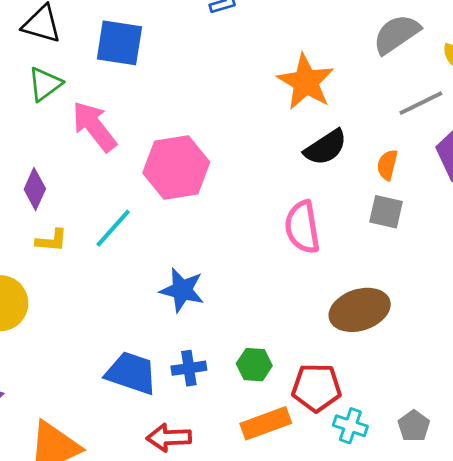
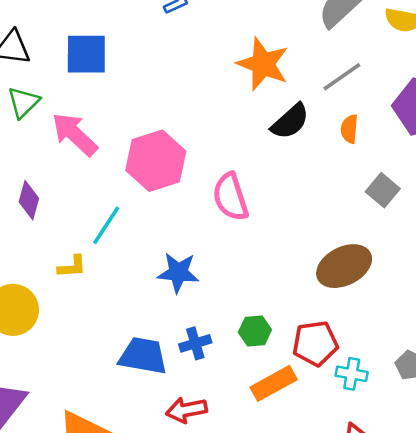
gray line: (421, 103) -> (342, 77), moved
gray square: (386, 212) -> (383, 190), moved, turned 36
pink semicircle: (302, 227) -> (230, 197), moved
yellow L-shape: (52, 240) -> (72, 267), moved

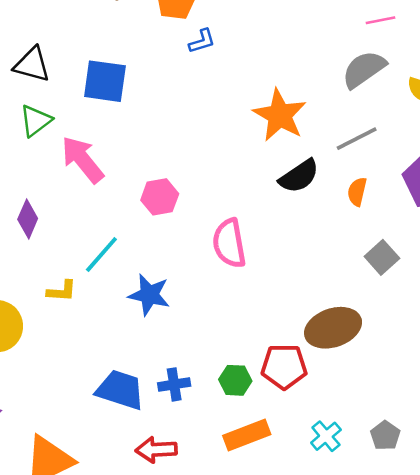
pink hexagon: (156, 161) -> (160, 197), size x0.6
blue star: (178, 272) -> (149, 295), moved
red pentagon: (315, 343) -> (284, 367), moved
cyan cross: (352, 374) -> (326, 436), turned 32

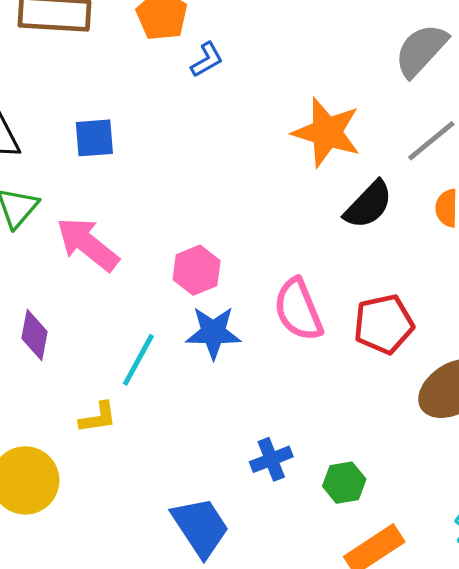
blue square: (105, 81) -> (94, 138), size x0.7
blue star: (149, 295) -> (213, 333), moved
red pentagon: (284, 367) -> (384, 324), moved
blue cross: (174, 384) -> (271, 459), moved
blue trapezoid: (120, 390) -> (200, 527), turned 51

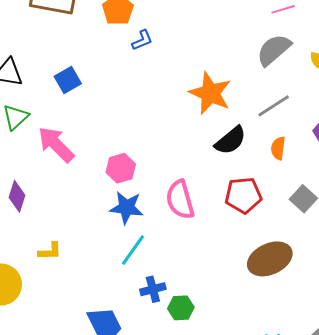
blue square: (94, 138) -> (68, 80), turned -32
red pentagon: (384, 324) -> (243, 195), moved
cyan line: (138, 360) -> (133, 250), moved
green hexagon: (344, 483) -> (181, 308), moved

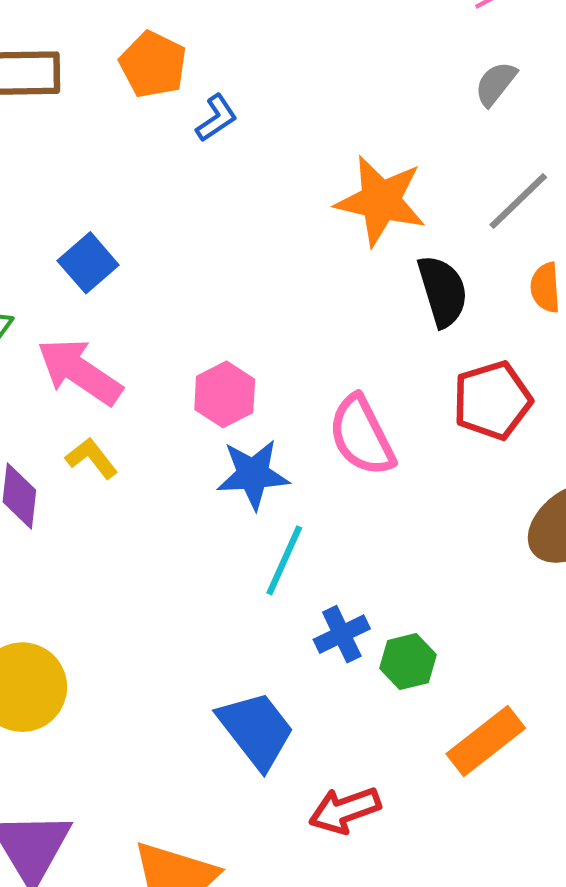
gray semicircle: (274, 50) -> (496, 84), size x0.6
blue square: (68, 80) -> (88, 263), moved
black semicircle: (231, 140) -> (443, 291), turned -56
yellow L-shape: (50, 251) -> (92, 458), moved, turned -115

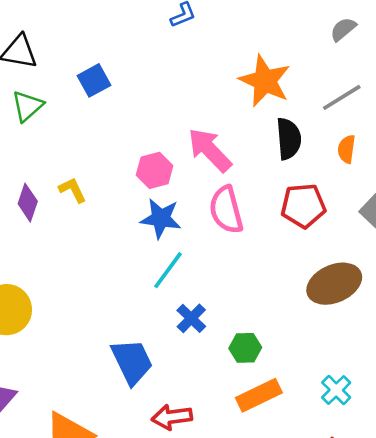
pink arrow: (80, 372) -> (210, 150), moved
blue cross: (342, 634) -> (191, 318), turned -32
green hexagon: (408, 662) -> (245, 348), moved

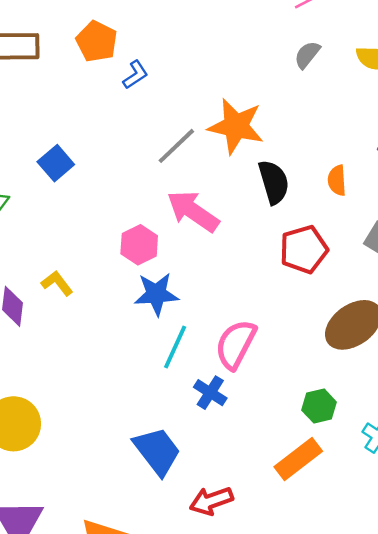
gray line: (342, 97) -> (176, 146), moved
pink semicircle: (226, 210) -> (236, 344), moved, turned 54
green hexagon: (245, 348) -> (319, 406), moved

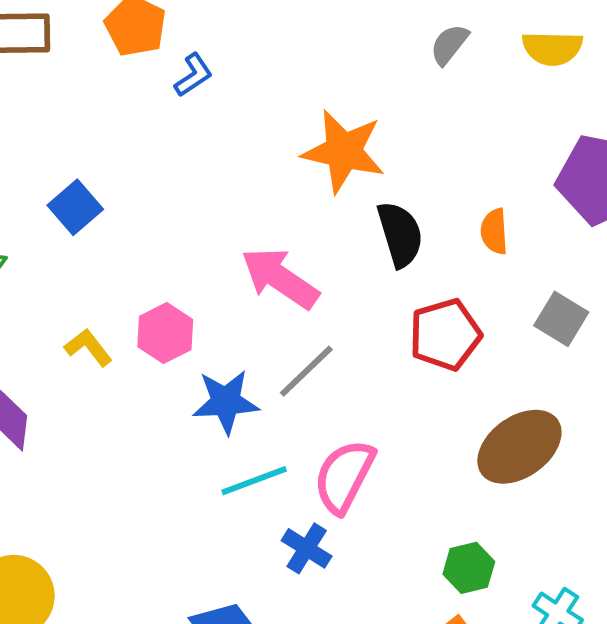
gray line: (176, 146) -> (306, 371), moved
pink hexagon: (139, 245) -> (165, 333), moved
yellow L-shape: (57, 283) -> (88, 347), moved
cyan line: (175, 347) -> (254, 481), turned 45

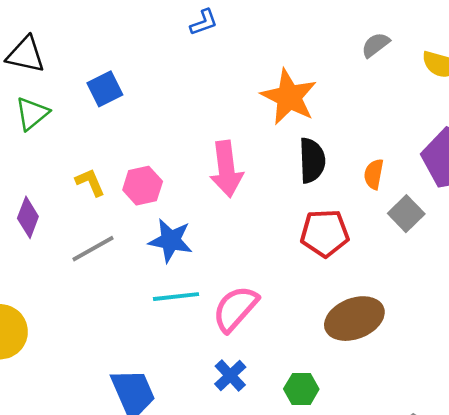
pink arrow: (280, 278) -> (226, 169), turned -146
gray square: (561, 319) -> (406, 214), moved
gray line: (306, 371) -> (93, 249), moved
blue cross: (307, 548) -> (230, 376), moved

